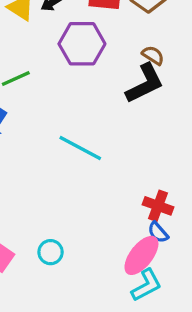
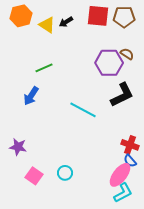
purple hexagon: (82, 44) -> (109, 63), moved
black L-shape: (145, 83) -> (122, 95), moved

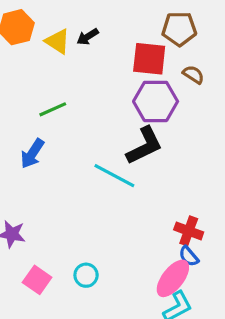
red square: (98, 16) -> (149, 59), moved
brown semicircle: (127, 54) -> (193, 75), moved
black L-shape: (122, 95) -> (144, 146), moved

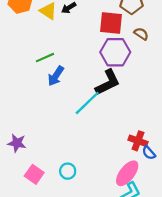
blue arrow: (32, 154) -> (56, 76), moved
cyan line: (114, 176) -> (87, 103), turned -72
blue semicircle: (189, 256) -> (149, 153), moved

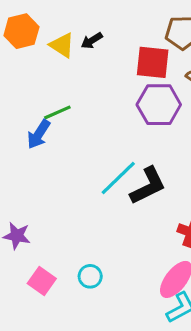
blue arrow: (56, 76) -> (39, 134), moved
black L-shape: (108, 82) -> (148, 186), moved

